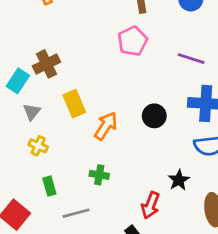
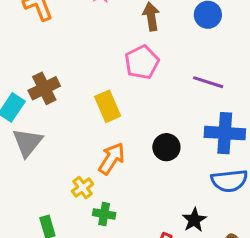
yellow rectangle: (74, 104) -> (108, 106), moved
gray triangle: (32, 112) -> (27, 142), size x1.5
yellow cross: (38, 146) -> (83, 188), moved, turned 30

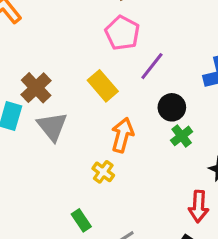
purple line: (208, 82) -> (152, 66), moved, turned -52
gray triangle: (27, 142) -> (52, 126), moved
green cross: (104, 214) -> (182, 136), moved, turned -30

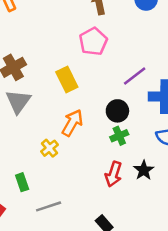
purple line: (152, 66) -> (135, 76), moved
red arrow: (199, 206) -> (114, 174), moved

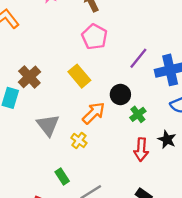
gray triangle: (18, 101) -> (48, 125), moved
black circle: (117, 111) -> (120, 95), moved
orange arrow: (72, 123) -> (94, 113), turned 30

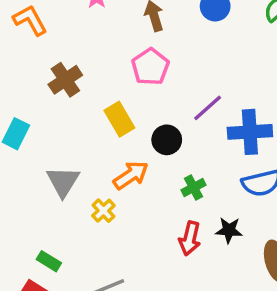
brown cross: (29, 77) -> (65, 80), moved
black circle: (120, 95) -> (167, 140), moved
black star: (167, 139) -> (229, 230), turned -30
green rectangle: (62, 177) -> (49, 261), moved, turned -35

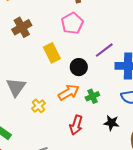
orange arrow: (131, 175) -> (69, 92), moved
red arrow: (190, 238) -> (76, 125), moved

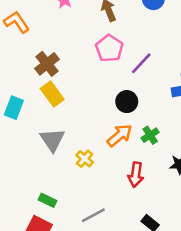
purple line: (104, 50) -> (141, 63), moved
yellow rectangle: (52, 53) -> (52, 94), moved

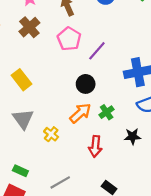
brown cross: (47, 64) -> (29, 27), moved

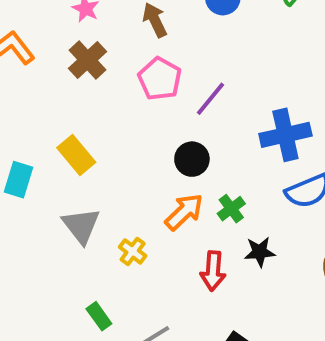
black star: (132, 136) -> (260, 252), moved
green rectangle: (20, 171) -> (99, 316), moved, turned 32

